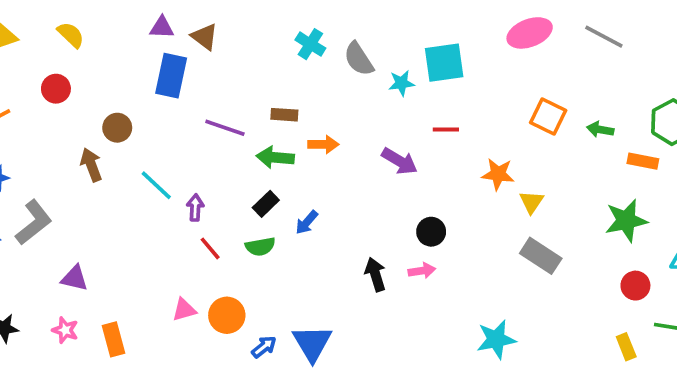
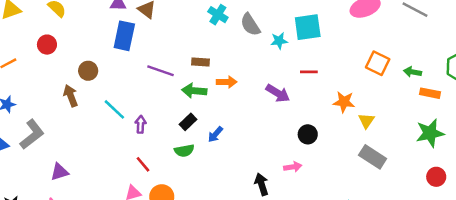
orange rectangle: (643, 161) -> (430, 93), moved
black circle: (431, 232) -> (308, 134), moved
red line: (210, 248) -> (143, 164), moved
black arrow: (375, 274) -> (262, 184), moved
purple triangle: (75, 278) -> (59, 172), turned -30

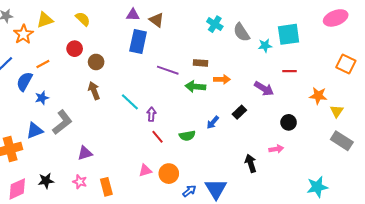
brown circle: (88, 71) -> (96, 62), moved
black rectangle: (188, 122) -> (239, 112), moved
red line: (143, 164) -> (158, 137), moved

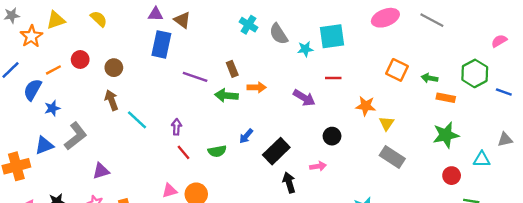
red circle: (75, 49) -> (80, 59), moved
brown rectangle: (201, 63) -> (232, 69), turned 64
cyan line: (130, 102) -> (137, 120), moved
black rectangle: (239, 112) -> (276, 151), moved, size x1.6

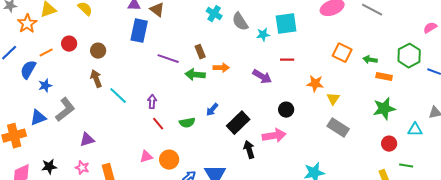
pink arrow: (318, 166) -> (274, 136), size x1.6

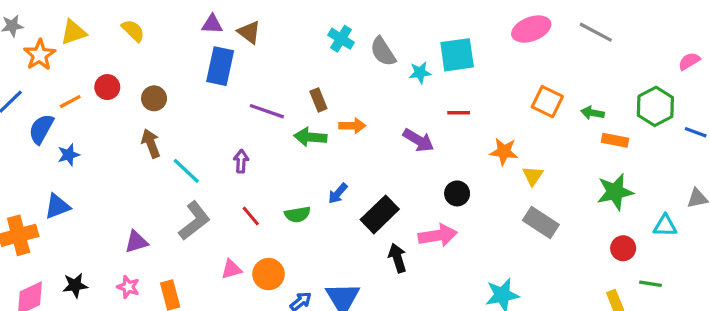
purple arrow: (152, 102) -> (241, 161), moved
gray L-shape: (65, 110) -> (194, 221), moved

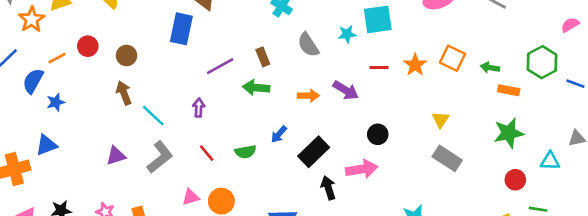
gray semicircle: (383, 52) -> (308, 45), moved
purple line: (267, 111) -> (220, 66), turned -48
orange arrow: (352, 126) -> (308, 96), moved
orange star: (504, 152) -> (415, 65), moved, turned 30
purple triangle: (136, 242) -> (116, 156), moved

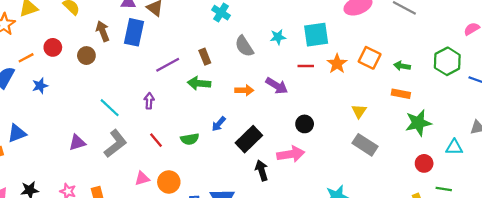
cyan square: (378, 19) -> (316, 35), moved
orange rectangle: (509, 90) -> (401, 94), moved
brown arrow: (124, 93) -> (103, 31), moved
blue star: (56, 102) -> (40, 86), moved

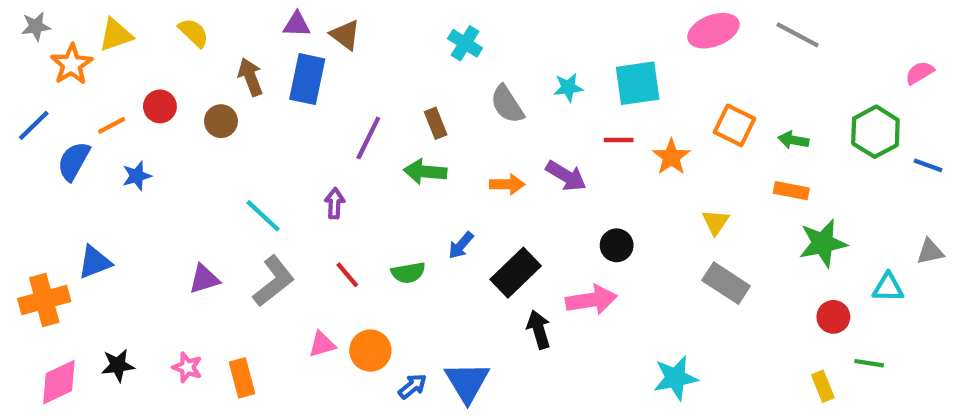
orange star: (337, 64) -> (671, 157), moved
purple line: (168, 65) -> (368, 138), turned -35

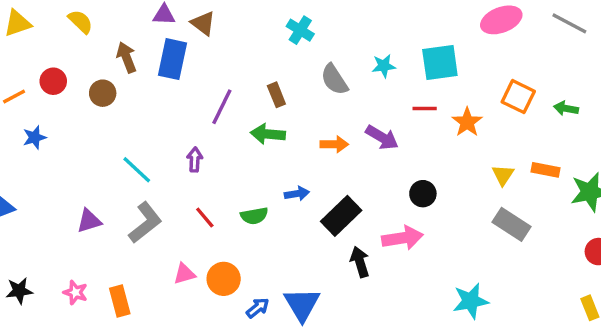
orange rectangle: (791, 191) -> (546, 170), moved
blue arrow: (461, 245) -> (297, 194), turned -140

